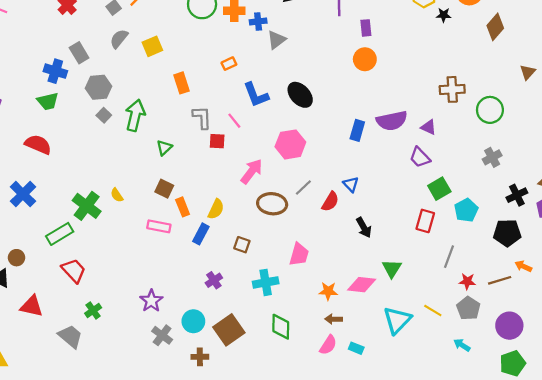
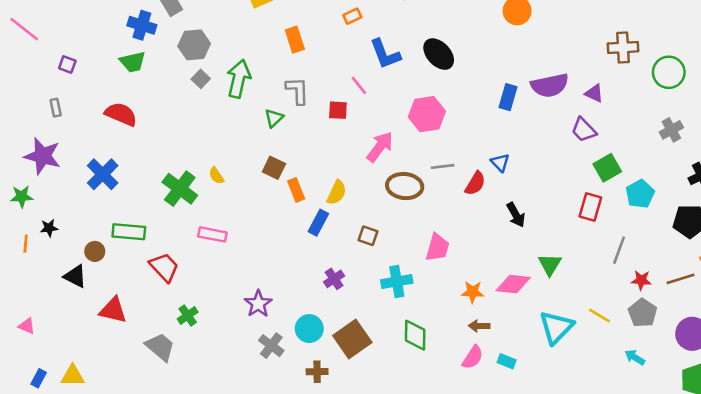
gray L-shape: (202, 117) -> (297, 91), moved
gray line: (303, 188) -> (443, 166), turned 36
pink rectangle: (159, 226) -> (212, 234), moved
green rectangle: (60, 234) -> (129, 232), moved, turned 36

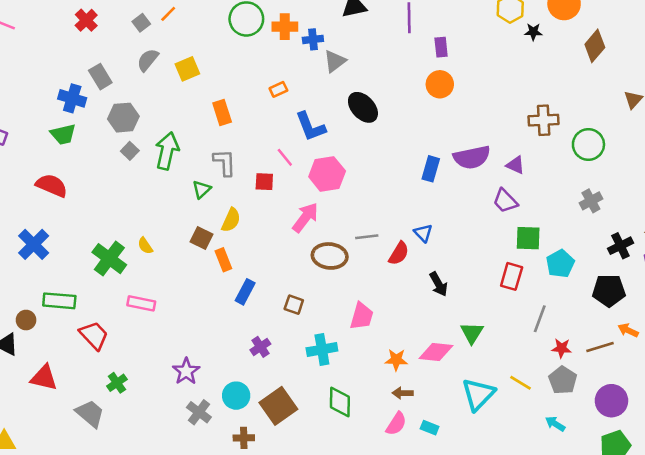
black ellipse: (439, 54) -> (363, 107), moved
pink hexagon: (427, 114) -> (327, 174), moved
green square: (607, 168) -> (528, 238), turned 32
yellow semicircle: (337, 193) -> (231, 220), moved

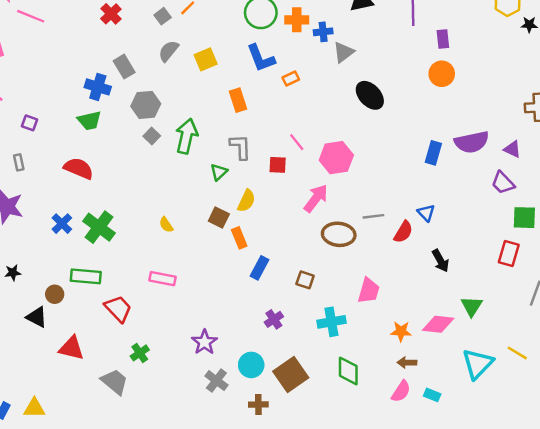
blue L-shape: (310, 127) -> (261, 58), moved
blue cross: (34, 244) -> (62, 224), size x0.7
green cross: (109, 259) -> (99, 227), moved

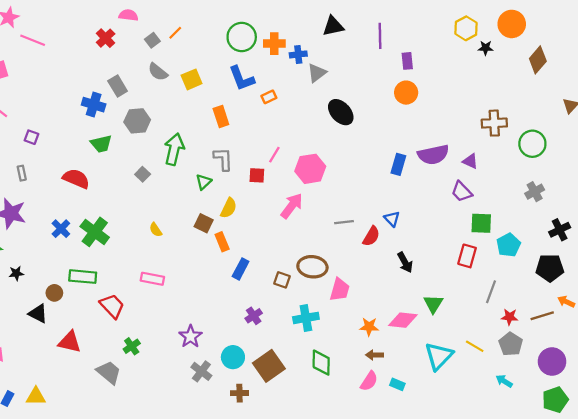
gray semicircle: (169, 51) -> (158, 72), turned -90
green trapezoid: (89, 120) -> (101, 144), moved
gray square: (152, 136) -> (143, 174), moved
pink line: (297, 142) -> (274, 155), turned 70
brown ellipse: (339, 234) -> (312, 267), moved

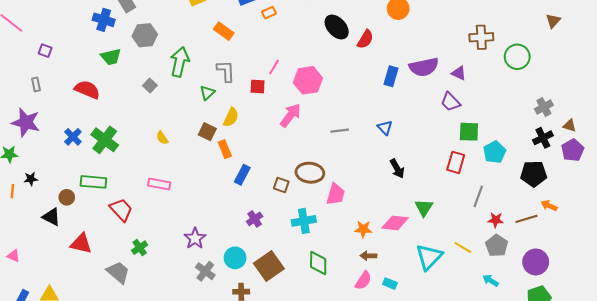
orange rectangle: (221, 117) -> (224, 31), turned -36
gray cross: (535, 192) -> (544, 107), moved
red semicircle: (371, 236) -> (365, 39), moved

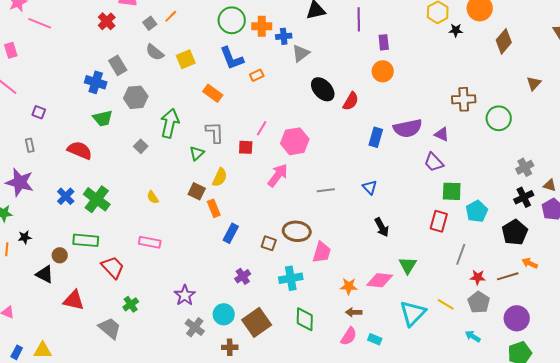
black pentagon: (534, 174) -> (515, 232), turned -30

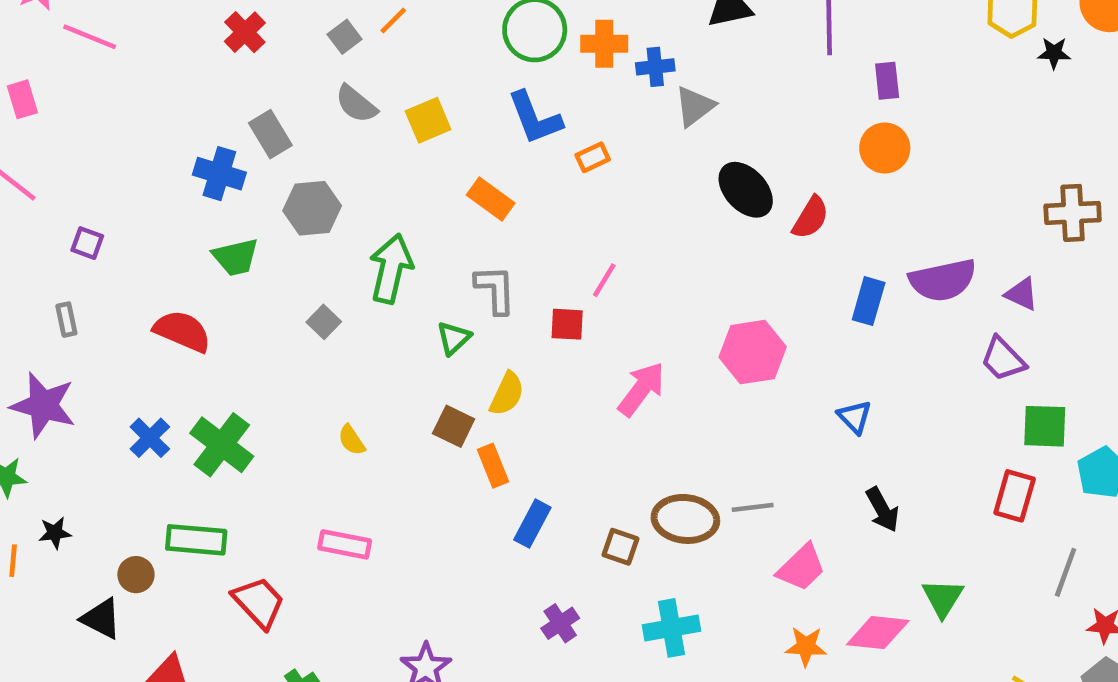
pink hexagon: (295, 141) -> (753, 352), moved
gray line: (326, 190) -> (753, 507), moved
pink trapezoid: (322, 252) -> (801, 568), moved, turned 30

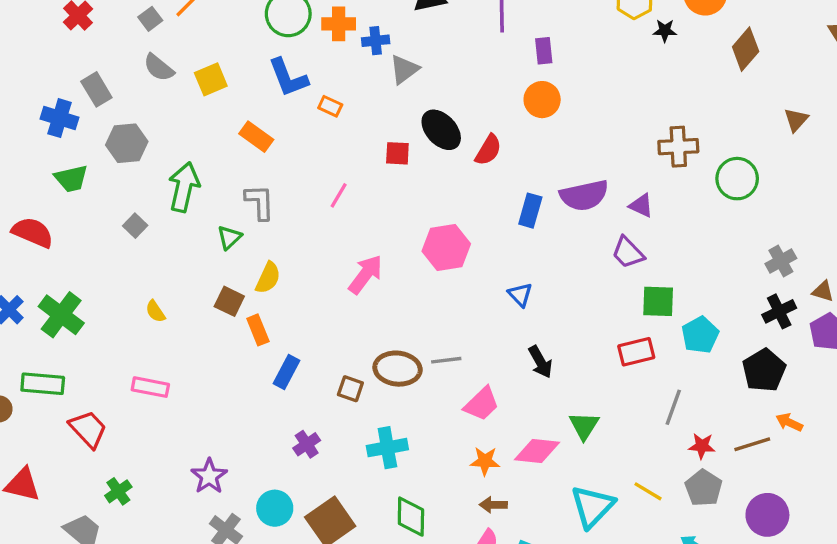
orange rectangle: (593, 157) -> (330, 106), turned 50
red square: (567, 324) -> (397, 153), moved
red rectangle: (1015, 496) -> (636, 352), turned 60

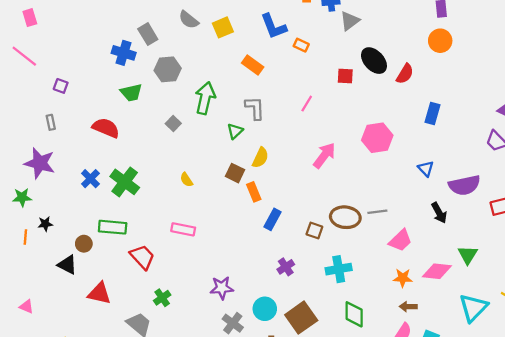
purple semicircle: (584, 195) -> (464, 185), moved
purple star: (209, 476) -> (222, 288), turned 30

